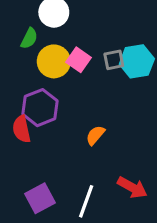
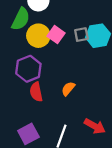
green semicircle: (29, 38) -> (21, 19), size x1.5
red semicircle: (22, 129) -> (36, 92), moved

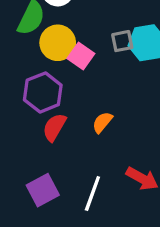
pink square: (56, 35) -> (81, 56), moved
red semicircle: (36, 92) -> (54, 127), turned 42

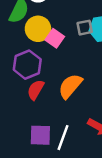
orange semicircle: (102, 122) -> (70, 86), size x1.6
purple square: (43, 190) -> (40, 135), moved, turned 30

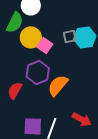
purple hexagon: (27, 65) -> (38, 72), moved
red semicircle: (36, 90) -> (15, 90), moved

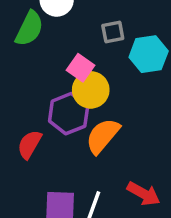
gray square: (70, 36) -> (113, 32), moved
yellow circle: (31, 37) -> (91, 90), moved

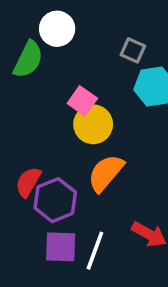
gray square: (113, 32) -> (133, 50), moved, turned 35
purple hexagon: (69, 114) -> (55, 200), moved

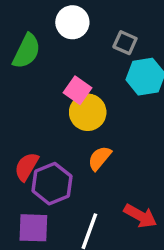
white circle: (57, 29) -> (72, 22), moved
orange semicircle: (106, 173) -> (100, 158), size x0.7
purple square: (61, 247) -> (33, 228), moved

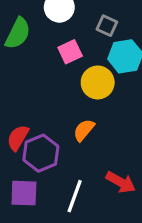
pink square: (77, 90) -> (70, 52), moved, turned 30
yellow circle: (88, 112) -> (98, 82), moved

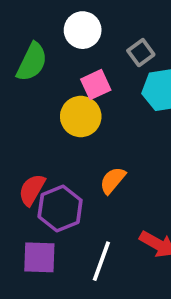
gray square: (107, 26) -> (141, 53), turned 30
yellow circle: (98, 82) -> (81, 116), moved

